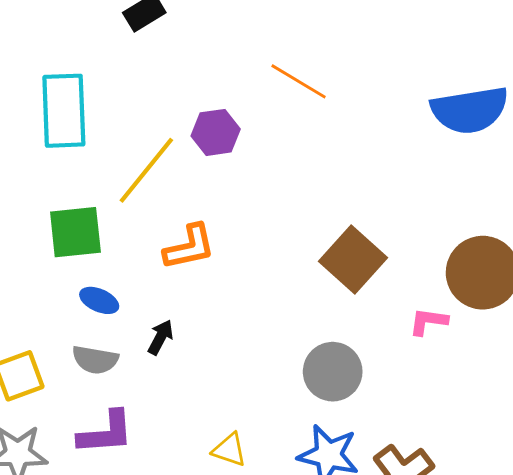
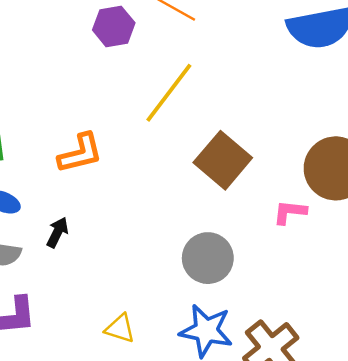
purple hexagon: (216, 132) -> (114, 26), moved
yellow line: (146, 170) -> (169, 93), moved

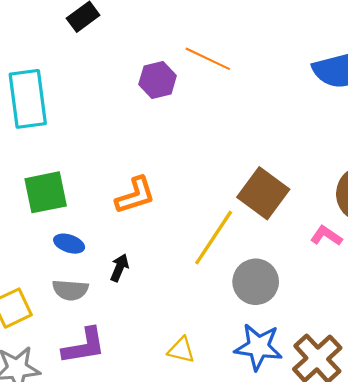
yellow line: (169, 93) -> (214, 238), moved
pink L-shape: (290, 212) -> (326, 236), turned 32

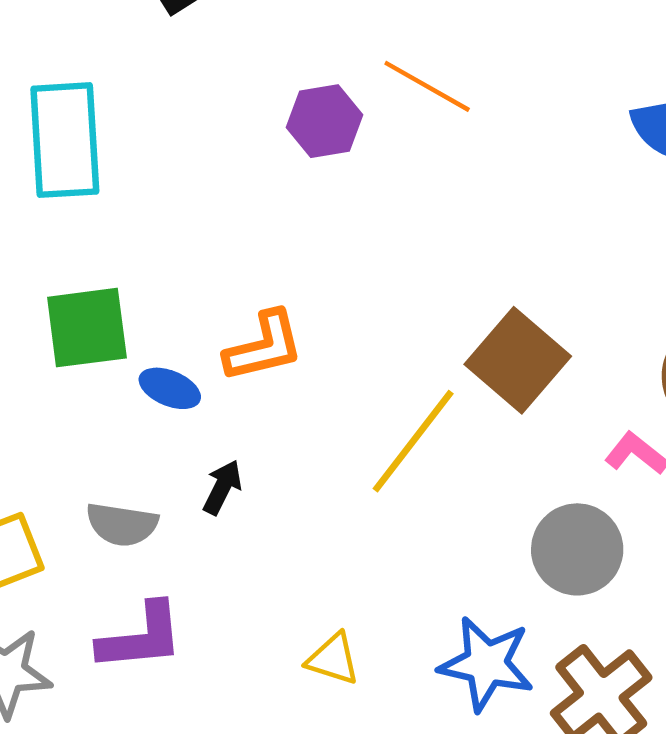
blue ellipse: (69, 244) -> (170, 388), moved
gray circle: (256, 282) -> (577, 549), moved

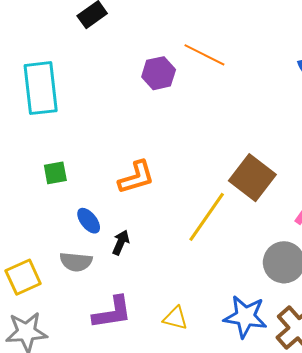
green square: (87, 328) -> (55, 173), size x0.6
blue ellipse: (170, 388) -> (89, 221), moved, turned 32
purple L-shape: (141, 637) -> (112, 313), moved

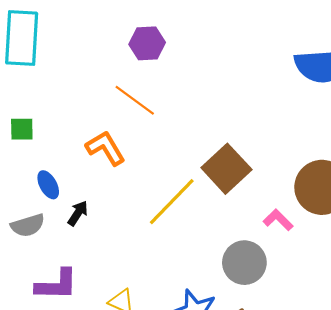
orange line: (204, 55) -> (135, 100), moved
orange L-shape: (136, 177) -> (106, 148), turned -114
gray semicircle: (76, 262) -> (28, 225), turned -32

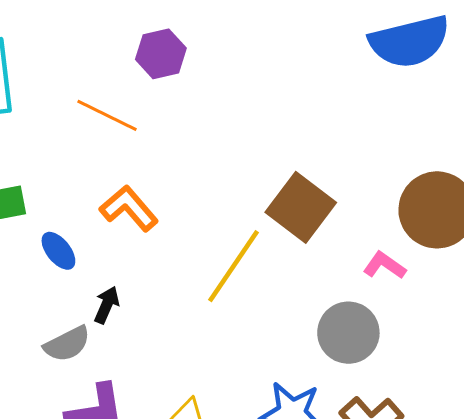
orange line: (135, 100) -> (107, 115), moved
blue ellipse: (48, 185) -> (58, 251), moved
gray semicircle: (28, 225) -> (67, 344), moved

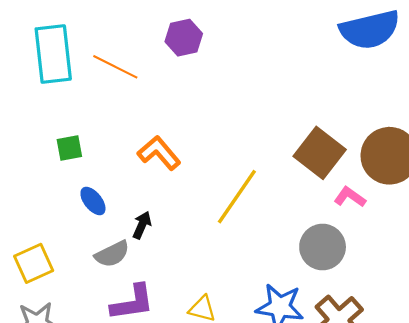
orange line: (107, 115) -> (115, 67), moved
brown square: (301, 207) -> (320, 153), moved
blue ellipse: (58, 251) -> (93, 201), moved

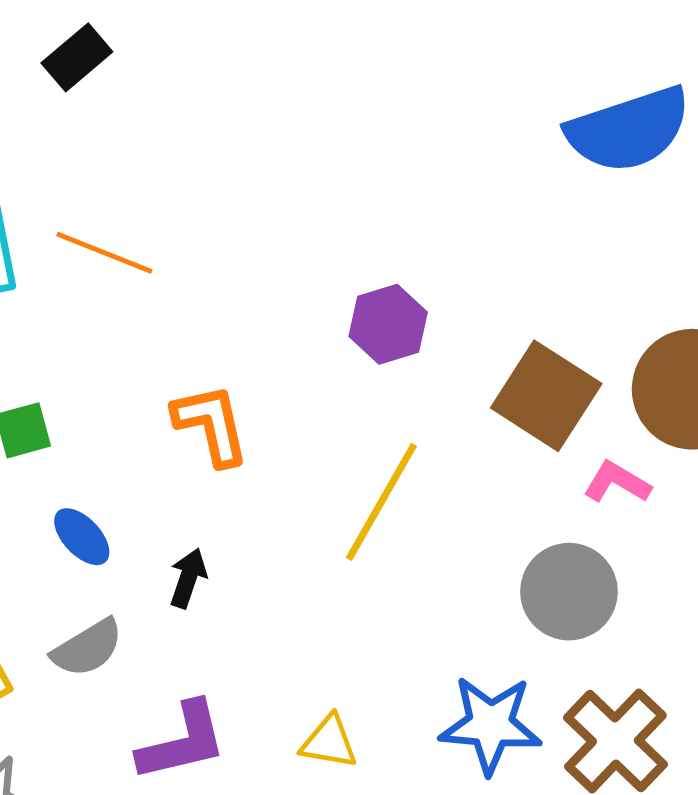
purple hexagon: (184, 38) -> (388, 324), moved
orange L-shape: (159, 153) -> (211, 425), turned 33
gray semicircle: (112, 254) -> (87, 648), moved

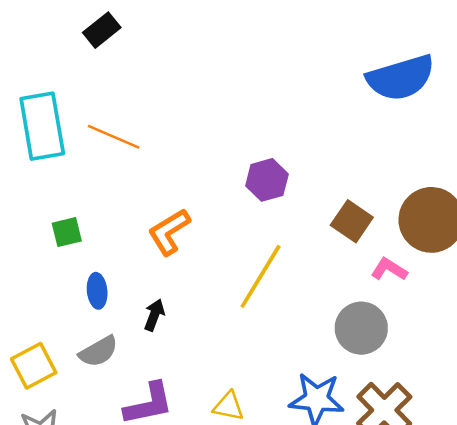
brown square: (546, 396) -> (352, 221), size x0.7
orange L-shape: (211, 425) -> (169, 232), turned -111
blue ellipse: (82, 537) -> (97, 291), turned 36

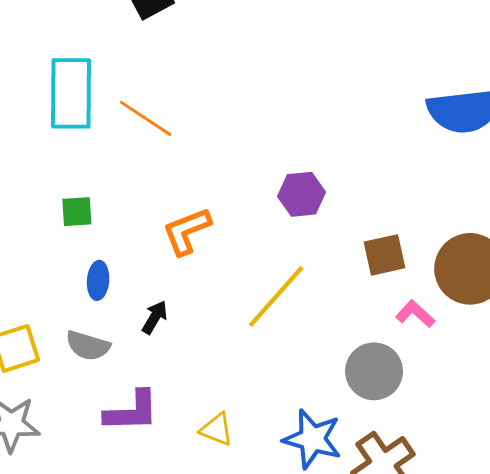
brown square: (352, 221) -> (385, 255), turned 33
gray semicircle: (98, 351) -> (88, 346), turned 36

